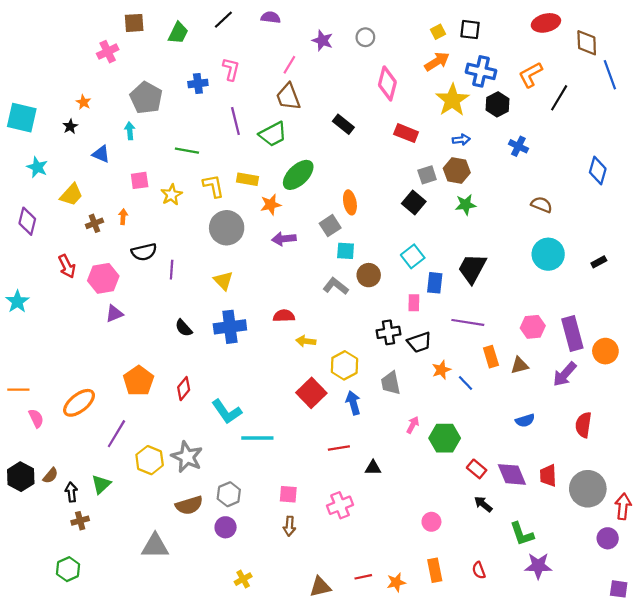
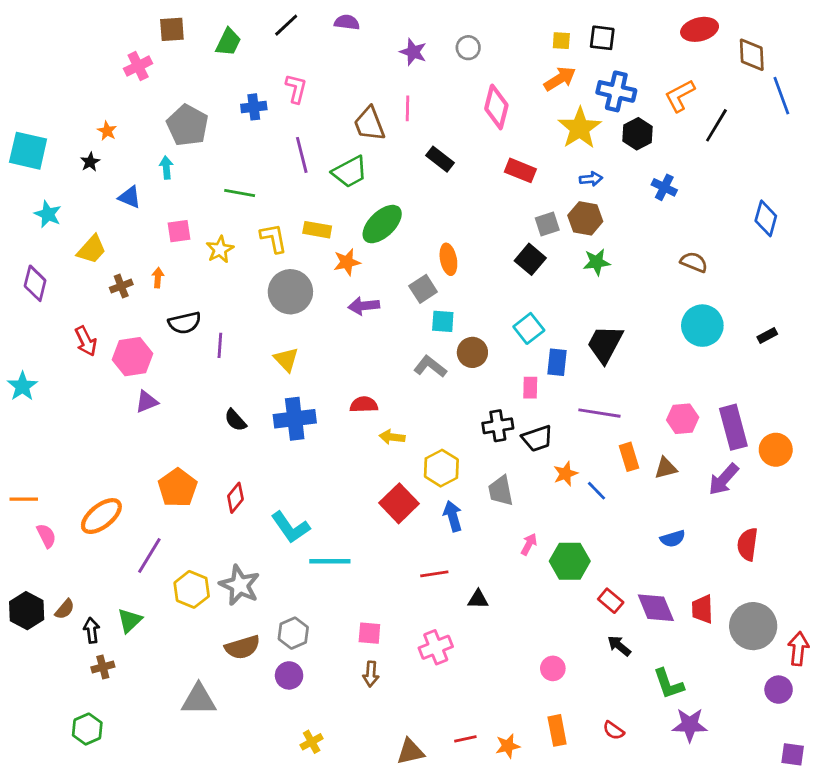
yellow square: (438, 32) -> (561, 41), turned 32
pink line: (289, 65) -> (408, 108), moved, turned -30
red semicircle: (479, 570) -> (613, 730), turned -35

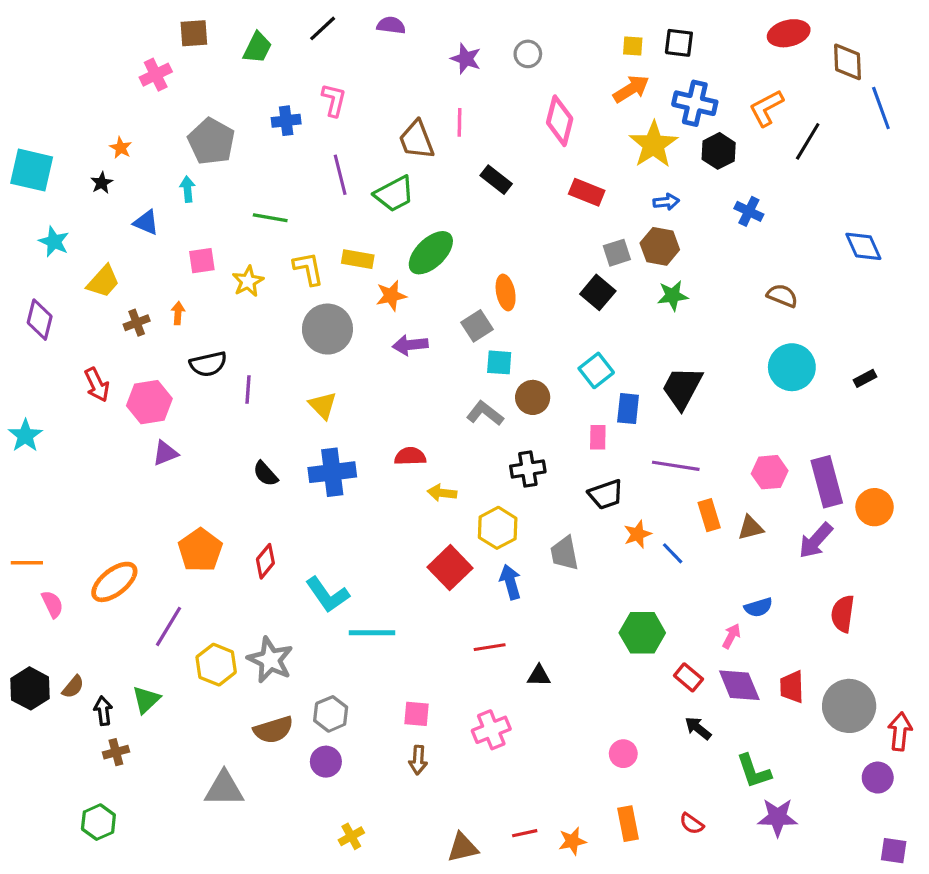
blue diamond: (766, 218) -> (863, 246), turned -40
black cross: (498, 426) -> (528, 469), moved
pink arrow: (529, 544) -> (731, 636), moved

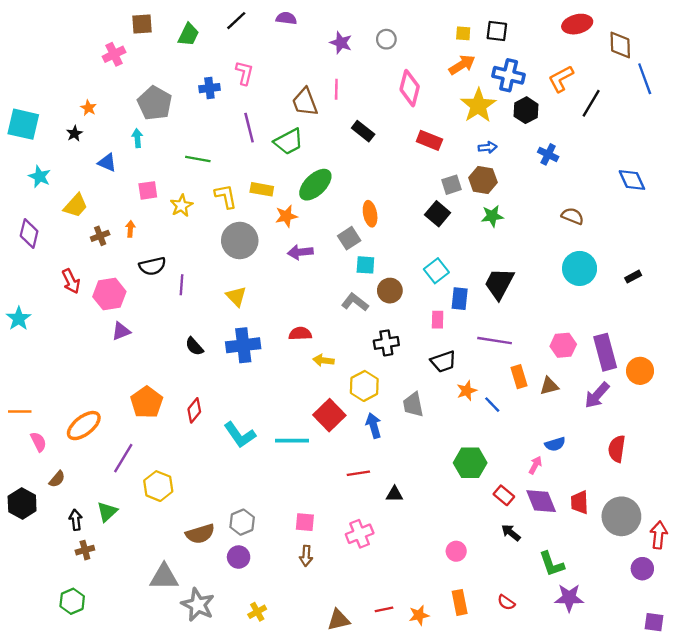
cyan line: (372, 633) -> (292, 441), moved
gray star: (270, 660) -> (198, 605), moved
brown semicircle: (73, 687) -> (57, 479), moved

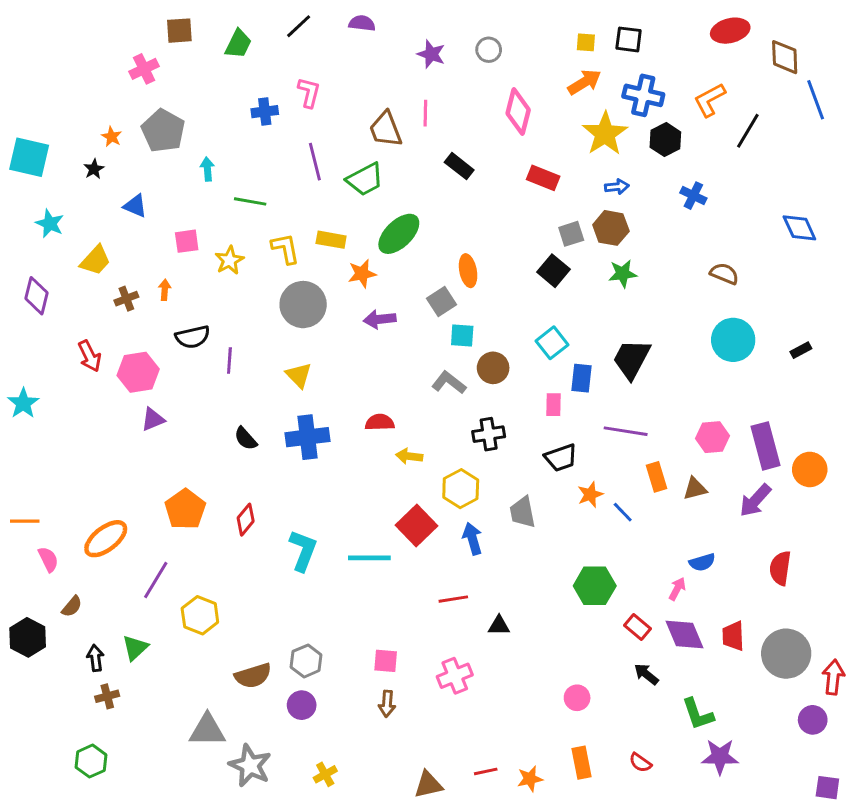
gray pentagon: (155, 103) -> (163, 131), moved
cyan arrow: (137, 138) -> (207, 169), moved
cyan L-shape: (240, 435) -> (303, 550), turned -124

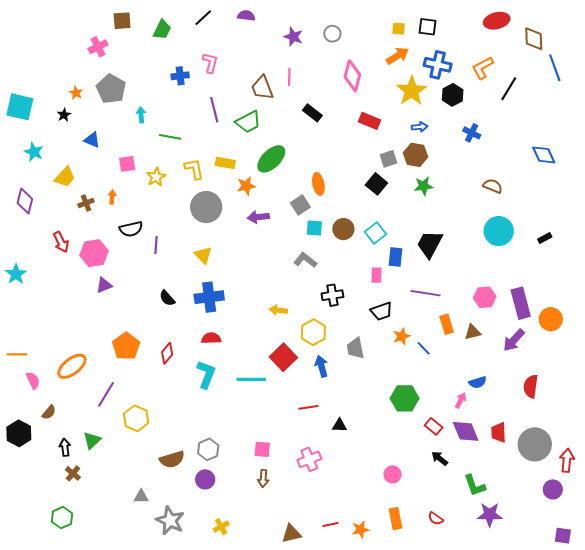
brown circle: (493, 368) -> (343, 229), moved
red semicircle: (380, 422) -> (211, 338), moved
brown cross: (107, 696) -> (73, 473), turned -35
gray triangle: (207, 730) -> (141, 496), size x0.6

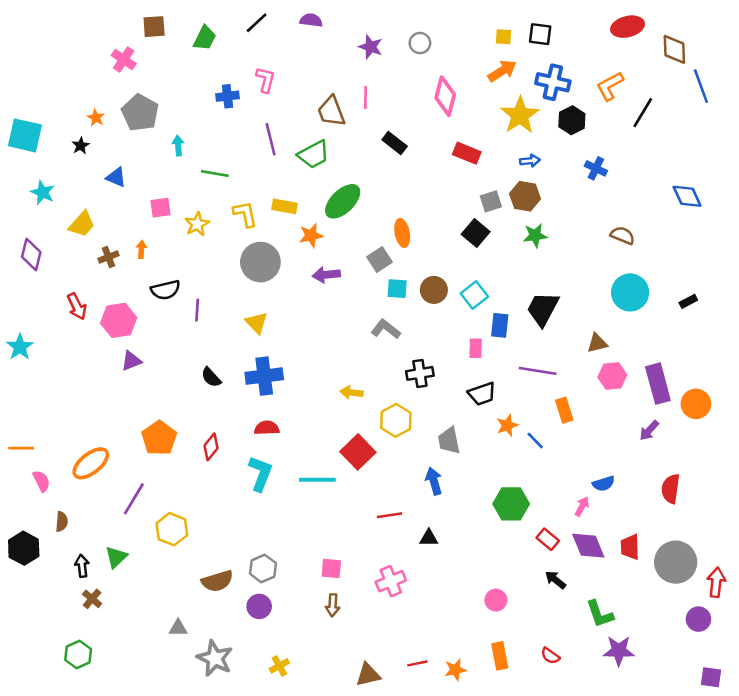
pink cross: (98, 47) -> (124, 60), turned -30
brown triangle: (473, 332) -> (597, 343), moved
purple arrow: (514, 340) -> (649, 430), size x0.7
blue arrow: (321, 366) -> (434, 481), moved
brown semicircle: (49, 412) -> (62, 522), turned -35

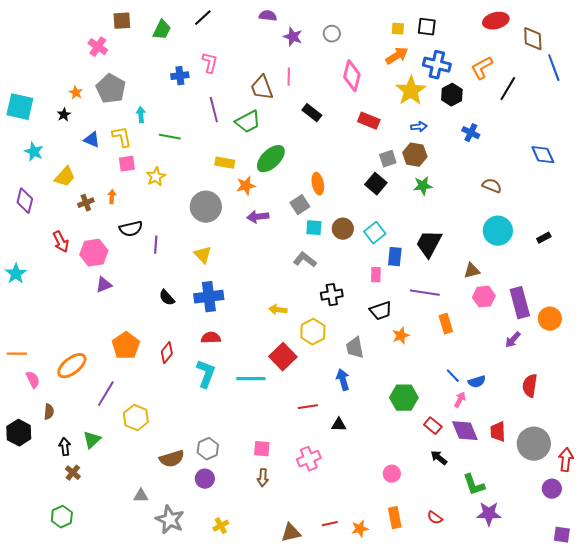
purple semicircle: (311, 20) -> (268, 16), moved
yellow L-shape: (245, 214) -> (122, 137), moved
blue line: (535, 441) -> (453, 376), moved

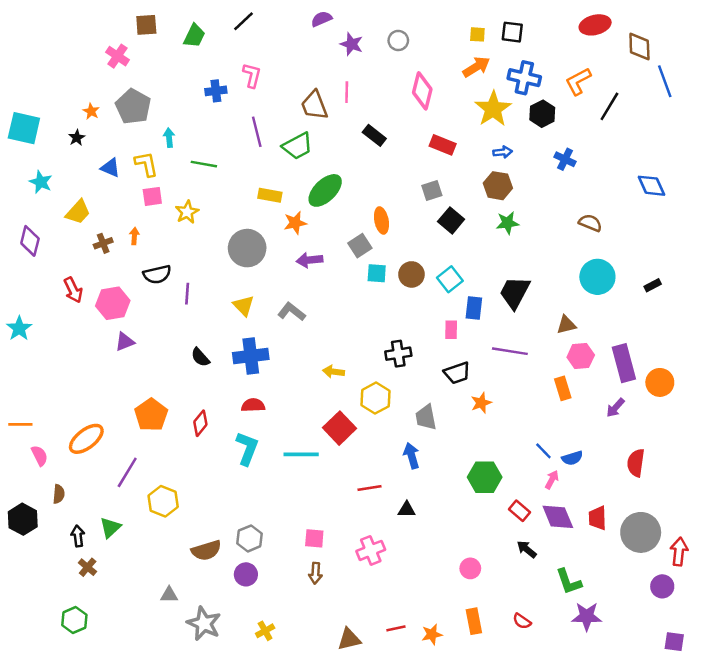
purple semicircle: (268, 16) -> (322, 19), turned -30
gray square: (388, 159) -> (432, 190), moved
gray L-shape: (305, 260) -> (292, 312), moved
orange rectangle: (446, 324) -> (563, 388), moved

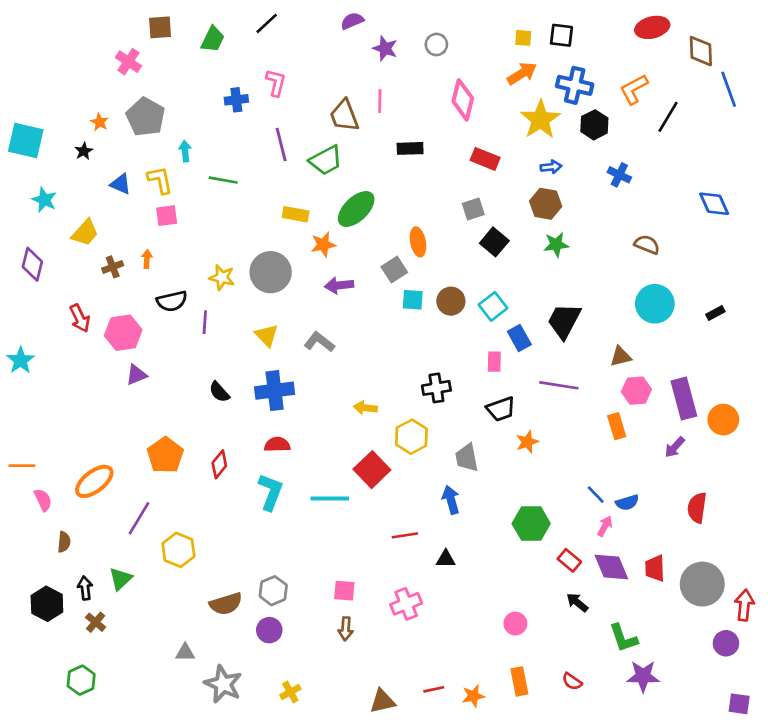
black rectangle: (374, 135) -> (410, 148), turned -40
yellow star: (187, 212) -> (222, 277), moved, turned -30
blue rectangle: (474, 308) -> (519, 338), turned -35
black hexagon: (23, 519) -> (47, 604), moved

